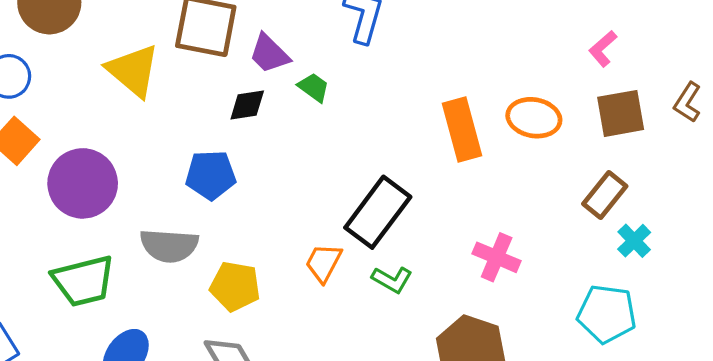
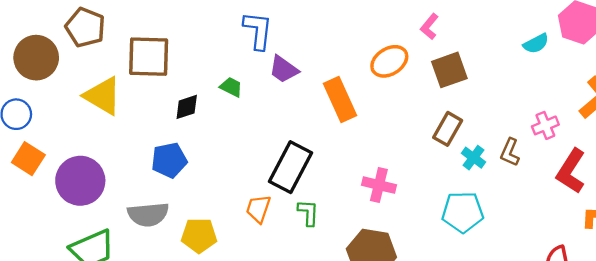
purple trapezoid: (269, 54) -> (284, 69), moved
brown L-shape: (687, 102) -> (510, 152), moved
orange ellipse: (534, 118) -> (389, 61), moved, turned -33
green L-shape: (392, 280) -> (308, 213), turned -108

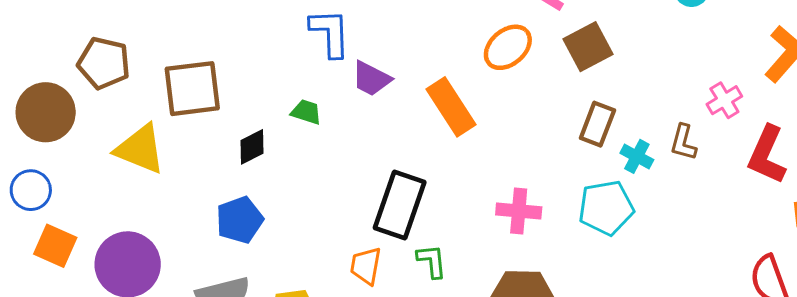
cyan pentagon: (463, 212) -> (606, 208), moved

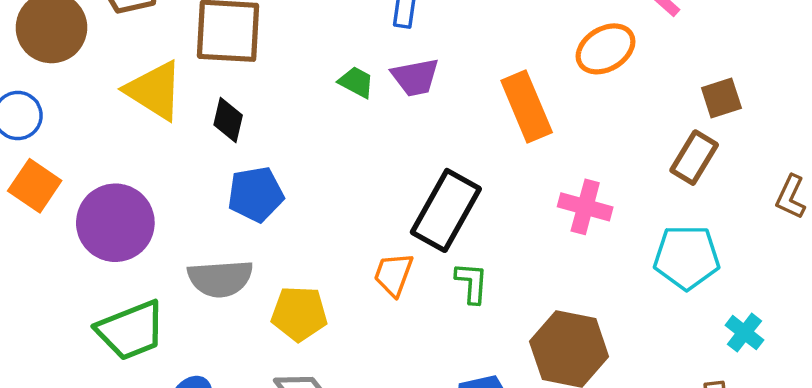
brown square: (588, 47) -> (721, 98), moved, size x0.7
purple trapezoid: (371, 79) -> (415, 77), moved, turned -48
black diamond: (252, 147) -> (228, 120), moved, turned -60
cyan cross: (637, 156) -> (744, 333), moved
pink cross: (519, 211) -> (585, 207), moved

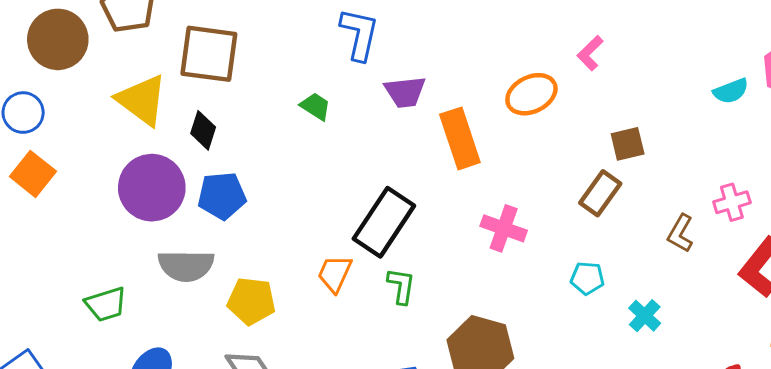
purple trapezoid: (415, 77) -> (405, 92), moved
purple circle: (115, 223) -> (152, 188), moved
cyan pentagon: (687, 257) -> (587, 278), size x0.6
green trapezoid: (131, 330) -> (106, 304), size x0.7
cyan cross: (744, 333) -> (645, 316), moved

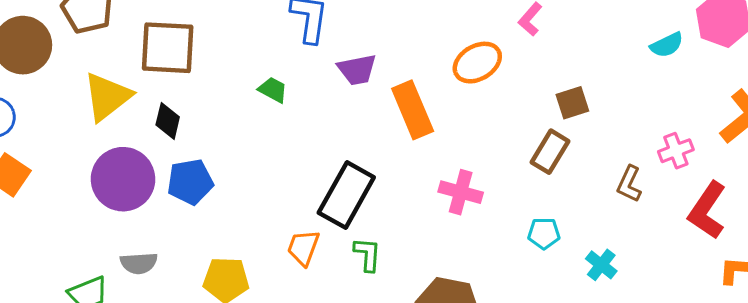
yellow triangle: (142, 100) -> (107, 97), turned 50
gray semicircle: (186, 266) -> (139, 263), moved, size x0.7

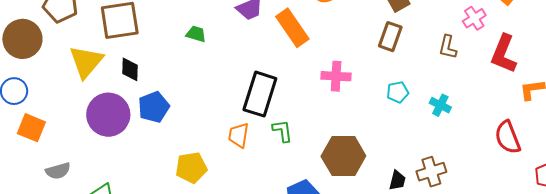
gray semicircle: (139, 263) -> (58, 171), moved

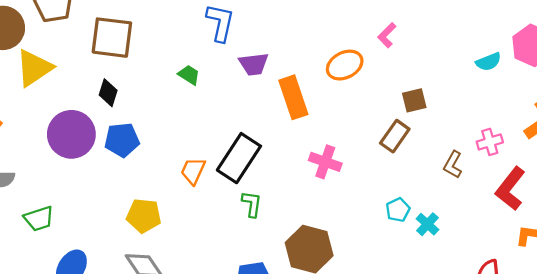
yellow triangle: (86, 62) -> (34, 68), moved
cyan pentagon: (398, 92) -> (398, 210), moved, turned -30
orange trapezoid: (239, 135) -> (193, 171), moved

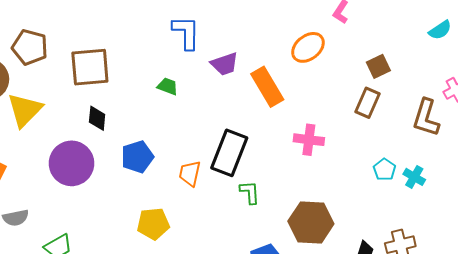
cyan semicircle: (488, 62) -> (440, 30), moved
blue pentagon: (122, 140) -> (137, 157), moved
brown L-shape: (453, 165) -> (426, 118), size x1.5

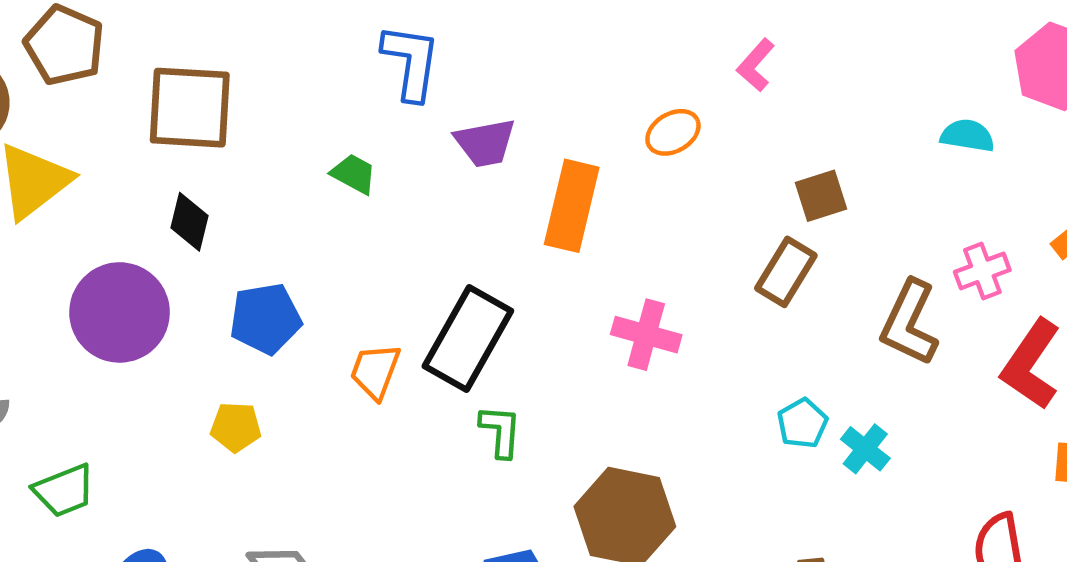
cyan semicircle: (440, 30) -> (967, 136), turned -145
orange ellipse: (308, 47) -> (673, 132), size x0.7
orange rectangle: (267, 87) -> (572, 206), turned 36
yellow pentagon: (153, 224) -> (236, 427), moved, size x0.7

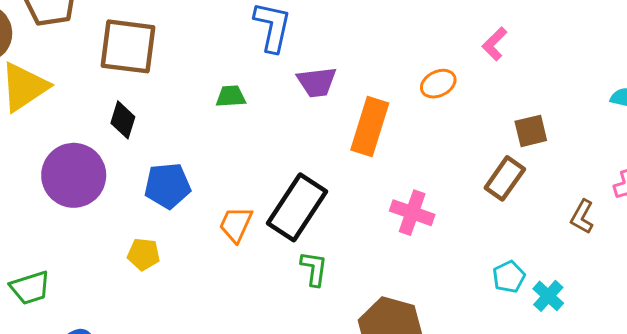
green trapezoid: (354, 174) -> (231, 96), turned -36
brown L-shape: (909, 323) -> (582, 217), size x0.6

